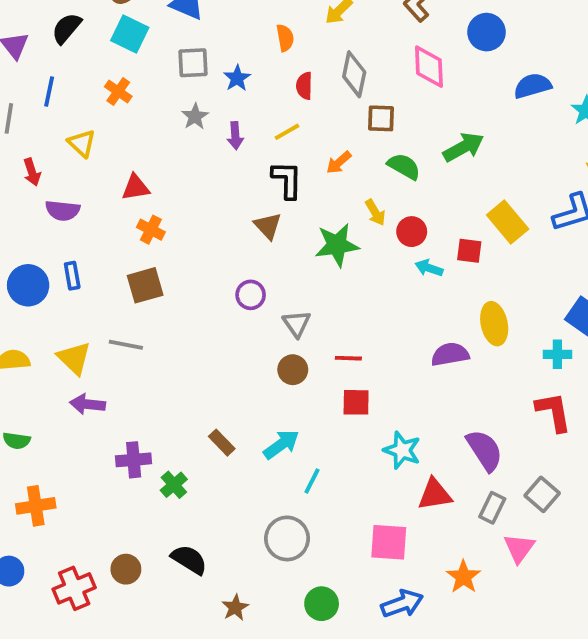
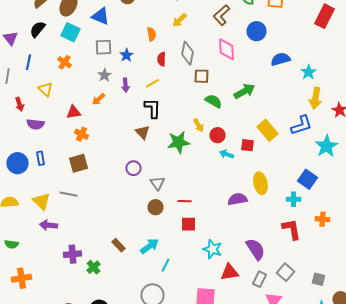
orange arrow: (339, 163) -> (98, 99), moved

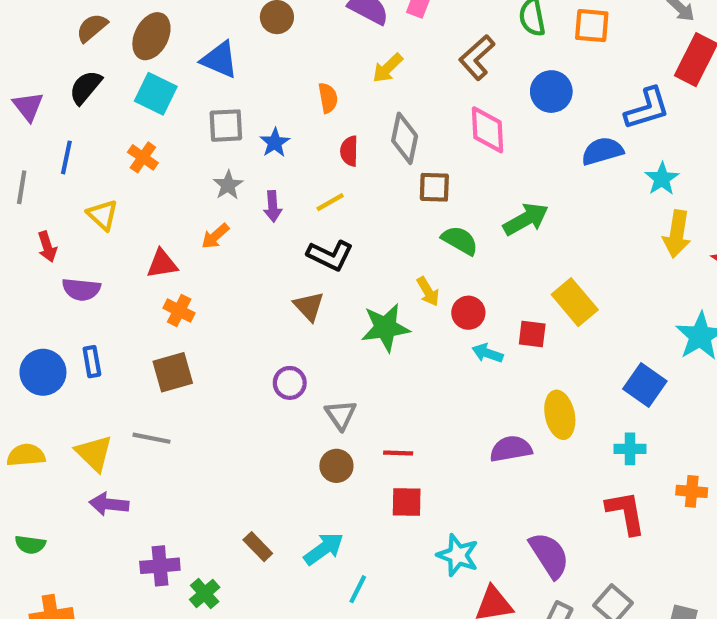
black L-shape: (152, 108) -> (330, 255), turned 115
blue L-shape: (302, 125) -> (647, 109), moved
blue square: (308, 179) -> (645, 385), moved

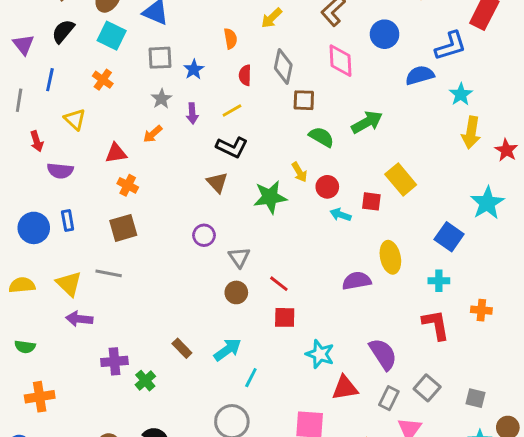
red line: (398, 453) -> (279, 284), turned 36

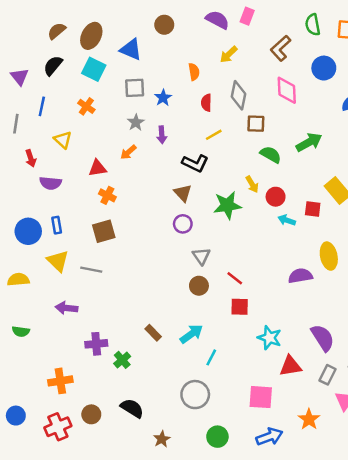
yellow line: (232, 110) -> (214, 135), moved
purple circle: (204, 235) -> (183, 224), moved
yellow triangle: (69, 284) -> (58, 261), moved
orange cross: (40, 397) -> (60, 381), moved

